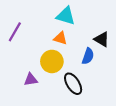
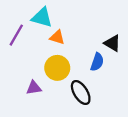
cyan triangle: (66, 16) -> (42, 17), moved
orange triangle: (60, 38) -> (57, 37), moved

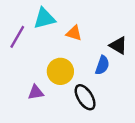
cyan triangle: (42, 17) -> (44, 18), turned -30
orange triangle: (57, 37) -> (74, 33), moved

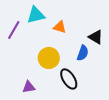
purple triangle: (36, 92) -> (29, 87), moved

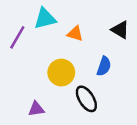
black triangle: (96, 37) -> (120, 30), moved

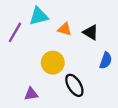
black triangle: (120, 30) -> (91, 32), moved
blue semicircle: (104, 66) -> (106, 60), moved

